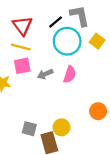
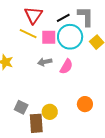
pink square: (22, 66) -> (49, 37), moved

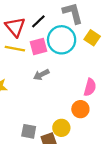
black line: (63, 18) -> (38, 21), moved
pink semicircle: (66, 67) -> (90, 87), moved
orange circle: (85, 104) -> (80, 109), moved

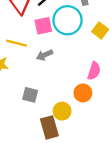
yellow square: (92, 38) -> (100, 30), moved
yellow line: (15, 49) -> (17, 43), moved
gray square: (29, 131) -> (30, 95), moved

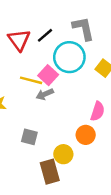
pink square: (43, 26) -> (48, 75), moved, turned -36
yellow line: (17, 43) -> (31, 80), moved

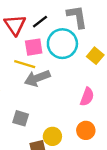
pink square: (48, 75) -> (34, 47), moved, turned 36
gray arrow: (45, 94) -> (37, 78), size x1.5
orange circle: (86, 135) -> (86, 130), moved

